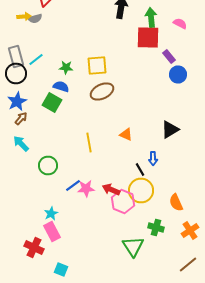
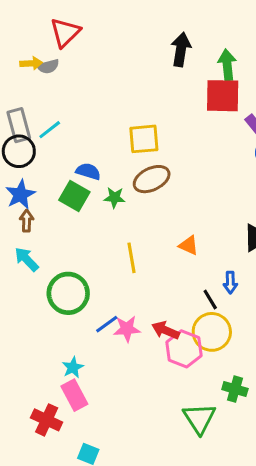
green star: (66, 68) -> (115, 198), moved
brown arrow: (21, 118) -> (27, 221), turned -40
green circle: (48, 166) -> (68, 293), size x1.4

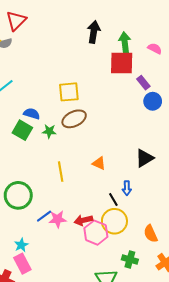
red arrow: (165, 330) -> (83, 220), turned -36

